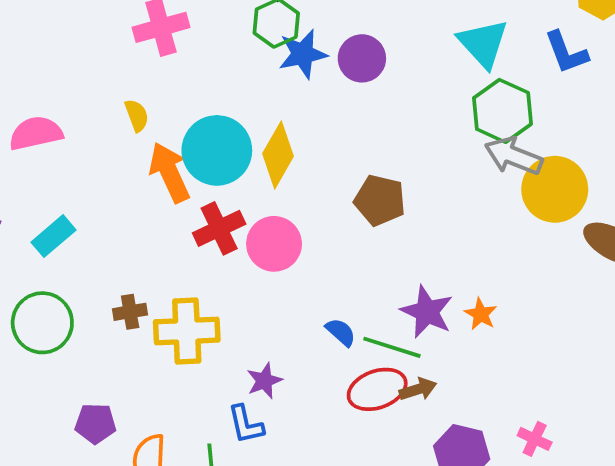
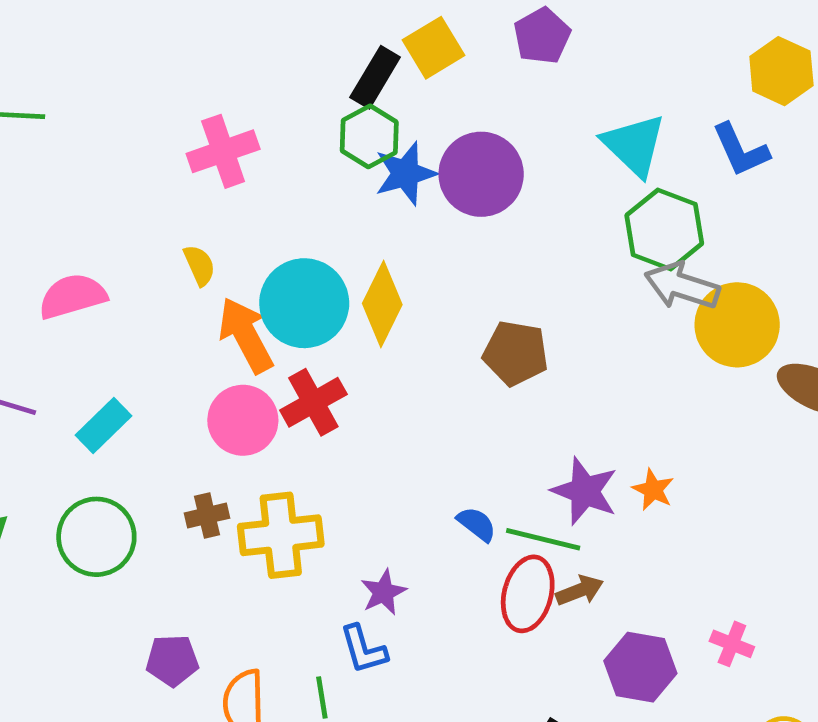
purple circle: (362, 58) -> (481, 174), size x1.4
pink circle: (274, 244) -> (243, 420), moved
red ellipse: (377, 389) -> (528, 594), turned -52

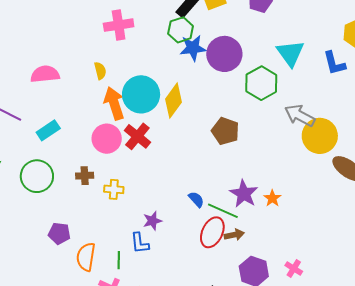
green hexagon: (664, 229) -> (261, 83), moved
red cross: (313, 402) -> (137, 136), turned -32
yellow cross: (281, 535) -> (114, 189), size x0.6

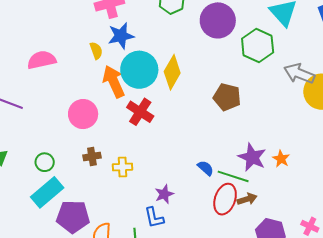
blue star: (193, 48) -> (121, 36), moved
cyan rectangle: (48, 130) -> (47, 192), moved, size x1.4
pink circle: (107, 139) -> (83, 114), moved
green circle: (37, 176) -> (45, 162), size x0.6
purple pentagon: (59, 233) -> (73, 217), size x1.5

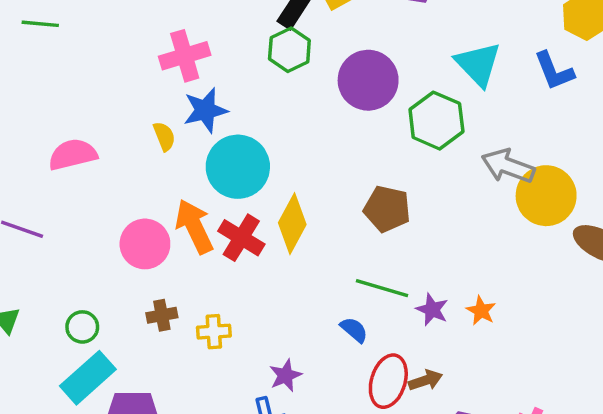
yellow diamond: (172, 72) -> (292, 224), moved
orange arrow: (114, 81) -> (194, 226), moved
purple star: (252, 157) -> (432, 310), size x0.7
green line: (233, 176) -> (382, 288), moved

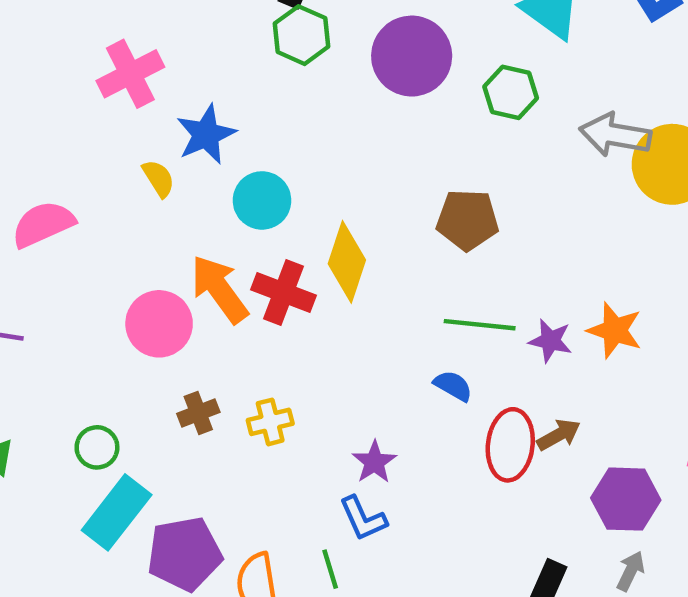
pink cross: (185, 56) -> (130, 74), moved
green hexagon: (436, 121) -> (511, 92), size x0.7
cyan circle: (238, 167) -> (262, 200), size x0.7
orange star: (481, 311) -> (615, 330), size x1.4

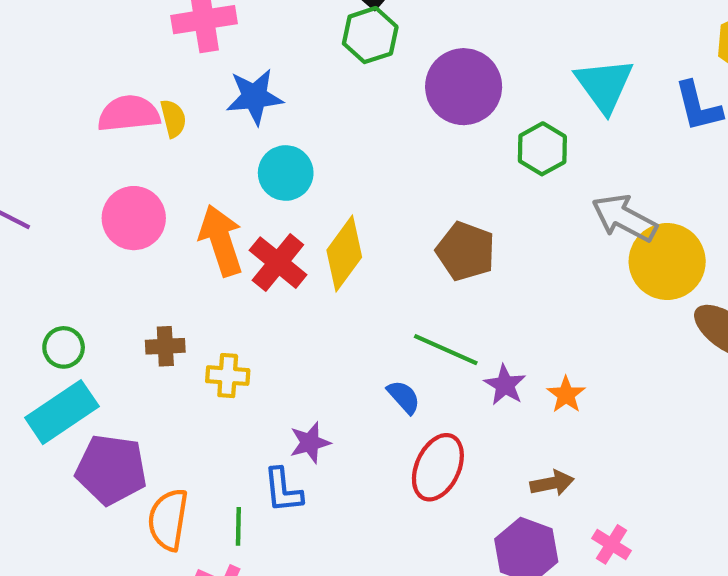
yellow semicircle: (158, 178) -> (173, 118), moved
pink semicircle: (43, 224) -> (129, 114), moved
pink circle: (159, 324) -> (134, 218), moved
orange star: (615, 330) -> (566, 395), size x0.7
brown arrow: (559, 435) -> (552, 483), moved

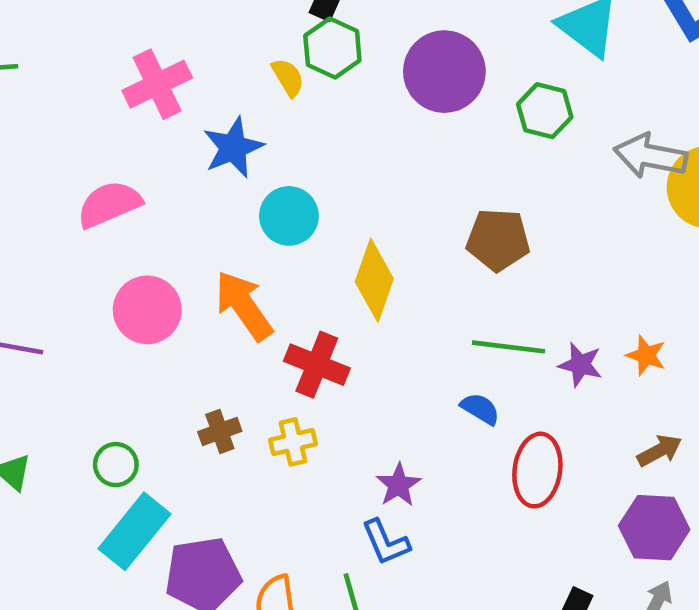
yellow semicircle: (173, 118) -> (288, 77), moved
red cross: (278, 263) -> (317, 365), moved

